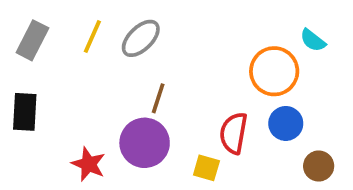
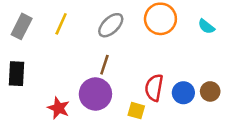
gray ellipse: (141, 38) -> (111, 25), moved
orange circle: (274, 71) -> (160, 19), moved
blue circle: (286, 123) -> (183, 93), moved
brown circle: (319, 166) -> (210, 91), moved

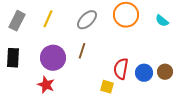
purple circle: (95, 94) -> (53, 58), moved

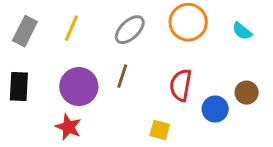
red semicircle: (121, 69) -> (181, 85), moved
brown circle: (165, 72) -> (247, 93), moved

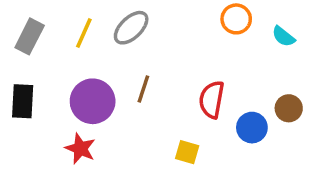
orange circle: (188, 22) -> (236, 19), moved, size x0.7
gray ellipse: (130, 30) -> (131, 28), moved

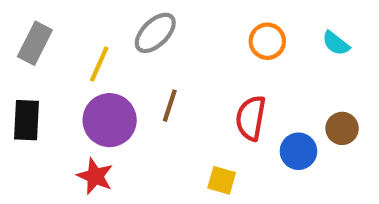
orange circle: (236, 19) -> (267, 41), moved
yellow line: (84, 33) -> (99, 64), moved

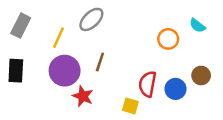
orange circle: (267, 41) -> (168, 39), moved
red semicircle: (251, 118) -> (147, 84), moved
red star: (95, 176) -> (83, 96), moved

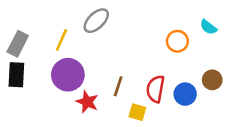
gray rectangle: (21, 26) -> (18, 44), moved
brown line: (100, 62) -> (118, 86), moved

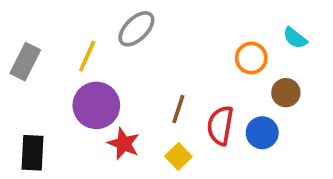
black rectangle: (16, 75) -> (33, 153), moved
brown circle: (212, 80) -> (286, 93), moved
brown line: (118, 86) -> (178, 109), moved
yellow square: (137, 112) -> (178, 156), moved, turned 30

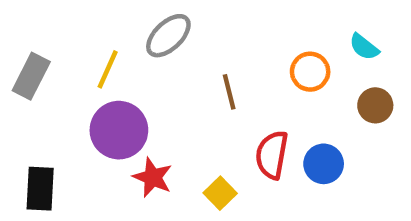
brown circle: (286, 93) -> (375, 105), moved
brown line: (178, 109) -> (229, 92), moved, turned -32

